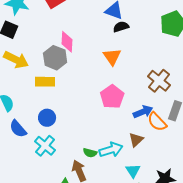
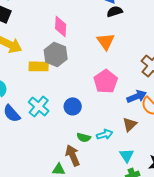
gray hexagon: (55, 58) -> (56, 54), moved
blue circle: (47, 118) -> (73, 106), moved
cyan cross: (45, 146) -> (39, 106), moved
cyan arrow: (111, 150) -> (105, 134), size x0.7

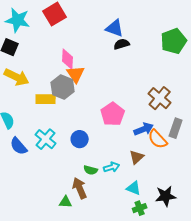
orange triangle: (106, 41) -> (76, 74), moved
cyan triangle: (127, 155) -> (134, 188), turned -35

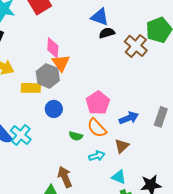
brown cross: (160, 98) -> (136, 46), moved
cyan cross: (46, 139) -> (21, 135), moved
blue circle: (80, 139) -> (54, 109), moved
orange semicircle: (158, 139) -> (97, 128), moved
green semicircle: (91, 170) -> (76, 136), moved

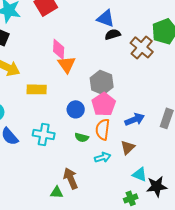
gray hexagon: (48, 76) -> (102, 82), moved
blue circle: (54, 109) -> (76, 109), moved
orange semicircle: (97, 128) -> (103, 129), turned 50
cyan cross: (21, 135) -> (44, 134), moved, turned -30
cyan triangle: (119, 177) -> (140, 174), moved

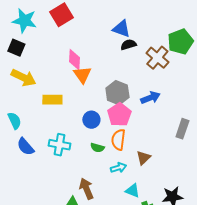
blue arrow: (135, 119) -> (150, 98), moved
cyan triangle: (140, 174) -> (132, 191), moved

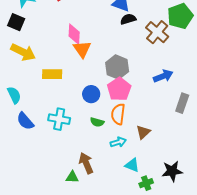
blue arrow: (150, 98) -> (163, 76), moved

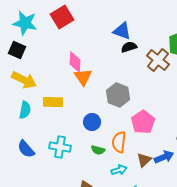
blue arrow: (163, 76) -> (164, 157), moved
pink pentagon: (119, 89) -> (143, 122), moved
cyan semicircle: (14, 95) -> (25, 110), moved, turned 36

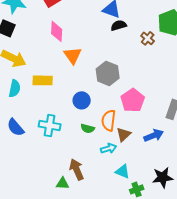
brown cross: (158, 60) -> (148, 38), size x0.6
pink diamond: (75, 62) -> (57, 31), moved
brown triangle: (144, 160) -> (124, 134), moved

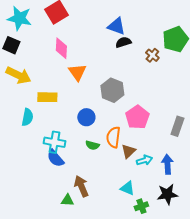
cyan semicircle: (15, 88) -> (27, 117), moved
blue semicircle: (16, 127) -> (55, 158), moved
blue arrow: (154, 135) -> (167, 164), moved, turned -72
cyan arrow: (109, 148) -> (144, 160), moved

